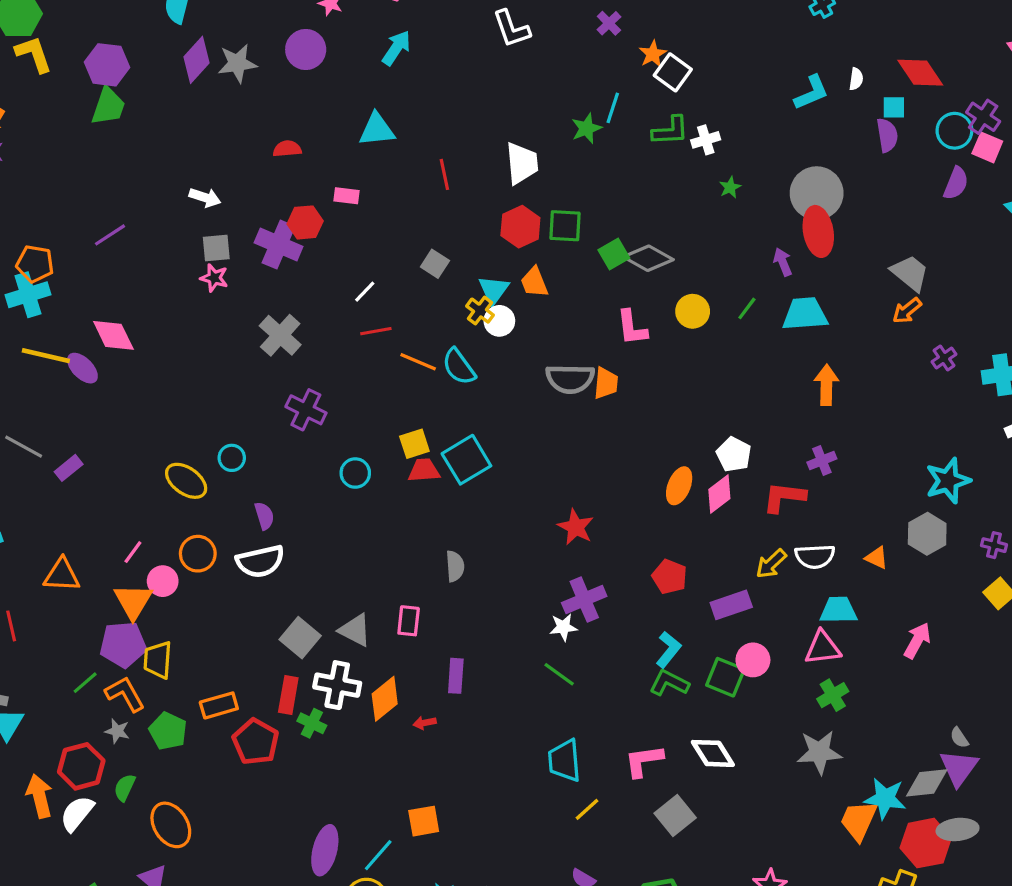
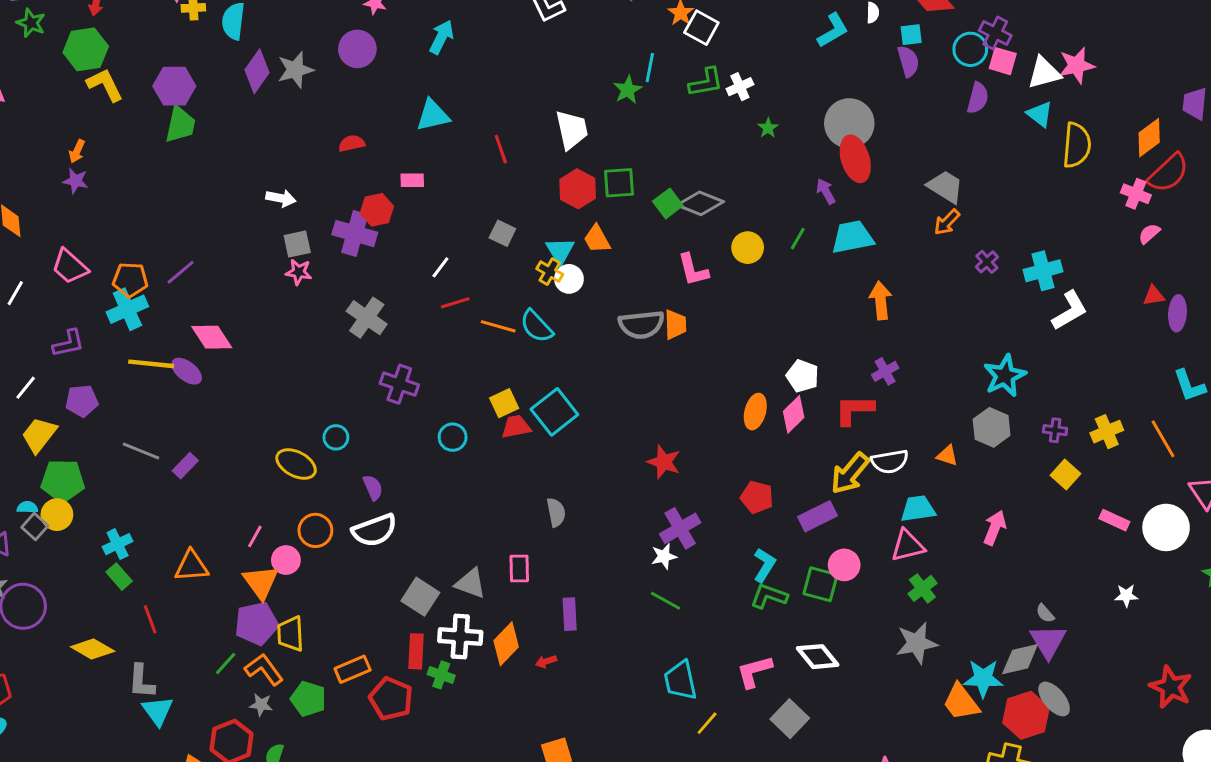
purple line: (110, 235) -> (181, 272), moved
yellow arrow: (771, 564) -> (850, 473), size x1.4
orange trapezoid: (859, 821) -> (961, 702), turned -54
gray ellipse: (958, 829) -> (1054, 699), turned 63

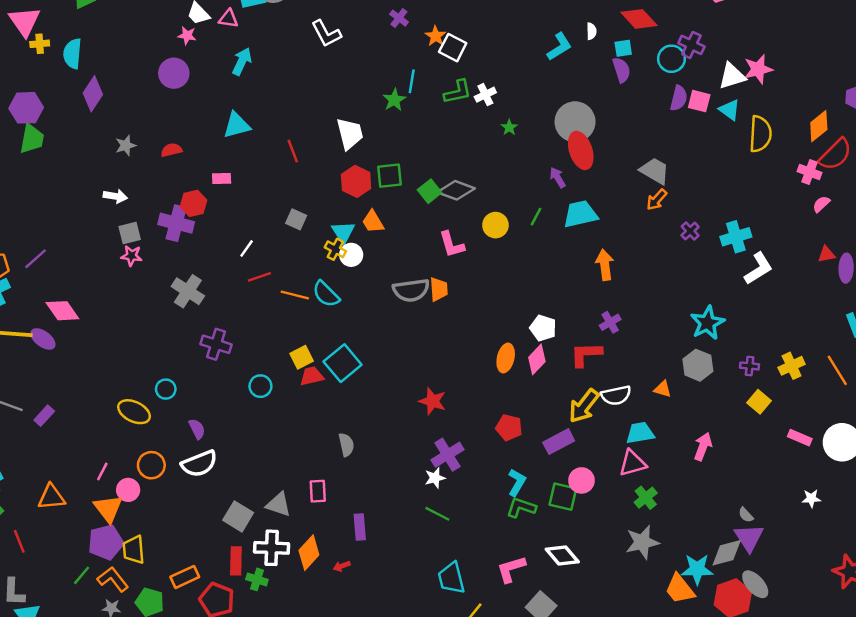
pink square: (1003, 61) -> (699, 101), moved
gray star: (295, 70) -> (126, 145), moved, size x0.7

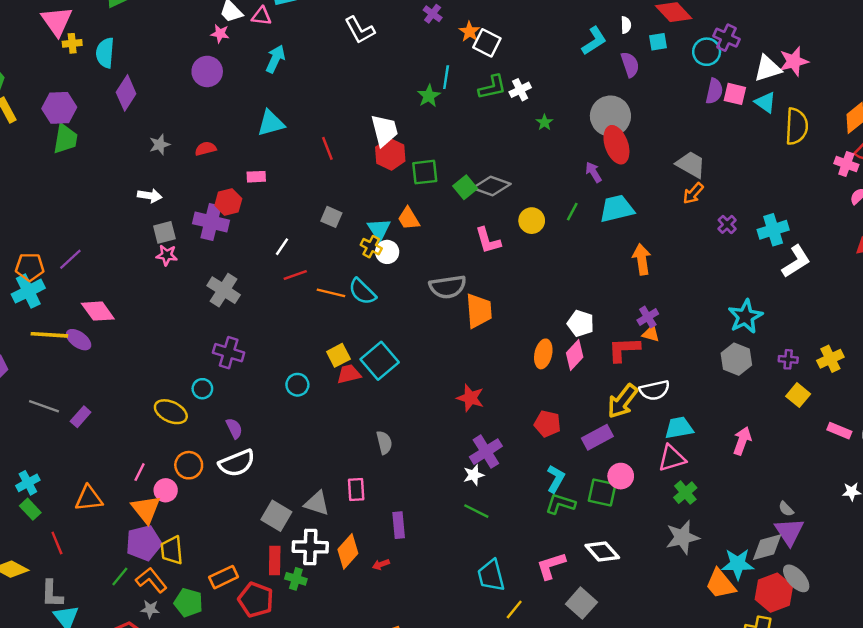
purple semicircle: (621, 70) -> (630, 65), moved
red hexagon: (356, 181) -> (390, 154), moved
orange trapezoid: (439, 289) -> (479, 311), moved, size x1.4
purple cross: (216, 344) -> (229, 353), moved
orange triangle: (663, 389) -> (651, 334), moved

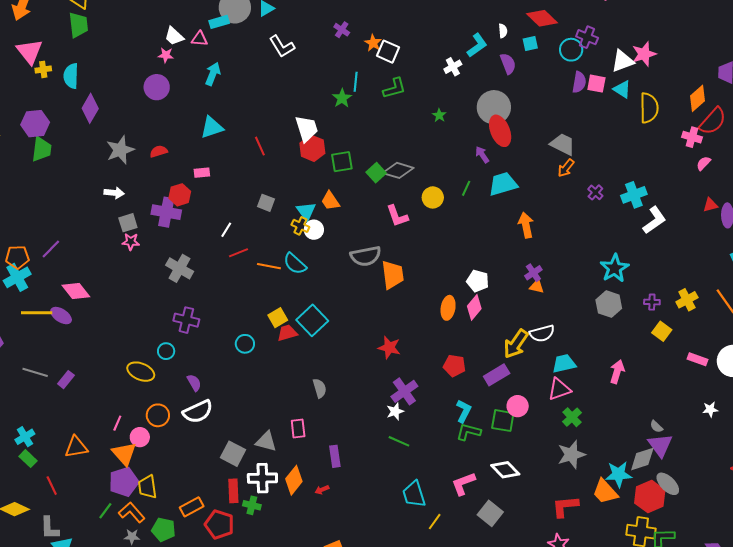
white cross: (520, 90) -> (453, 67), moved
gray star: (160, 145) -> (120, 150), size x1.6
red L-shape: (624, 349) -> (565, 506), moved

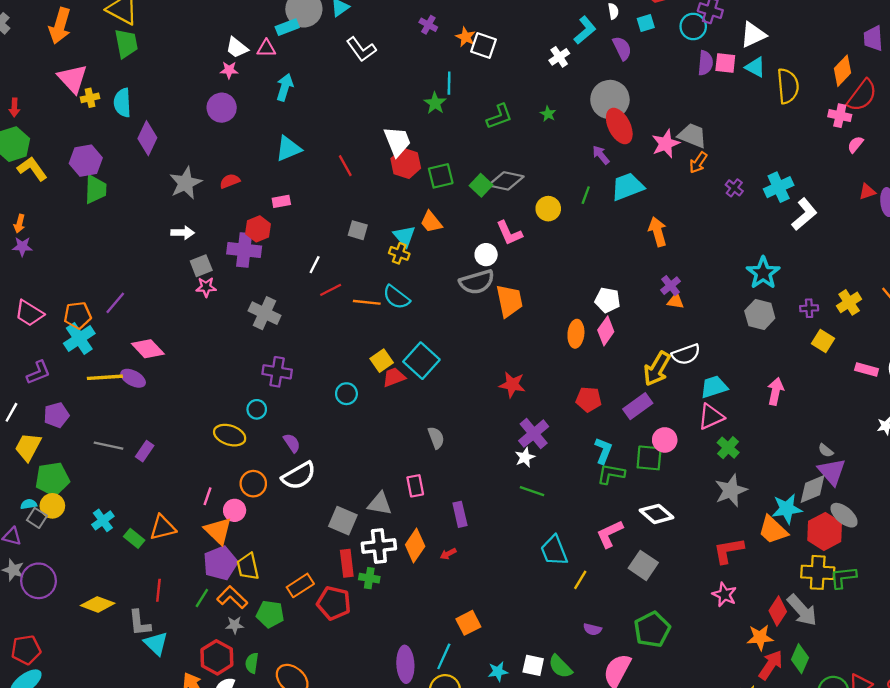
pink star: (644, 54) -> (666, 144), moved
green L-shape: (394, 88) -> (499, 116), moved
white circle: (314, 230) -> (486, 255), moved
green rectangle: (28, 459) -> (134, 538), moved
red line: (52, 486) -> (158, 590), moved, turned 36

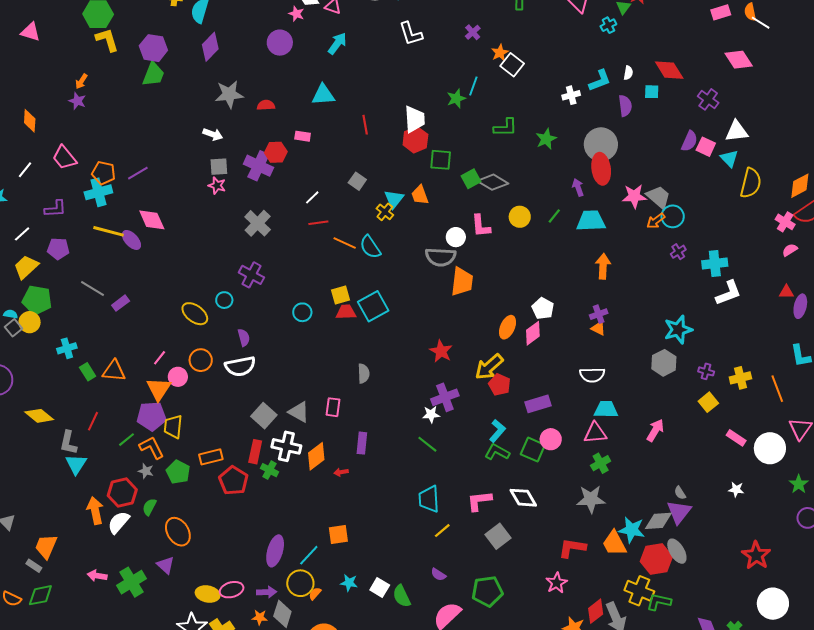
cyan circle: (693, 26) -> (673, 216), moved
green star: (548, 114) -> (546, 139), size x1.5
yellow arrow: (657, 369) -> (489, 367), moved

